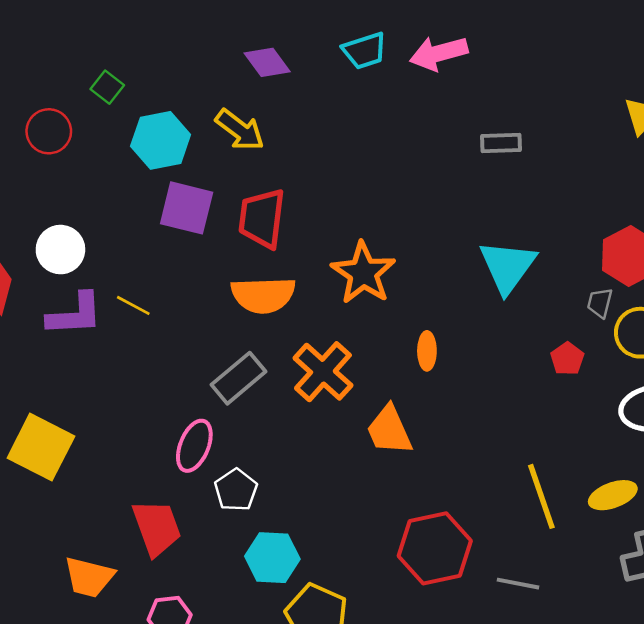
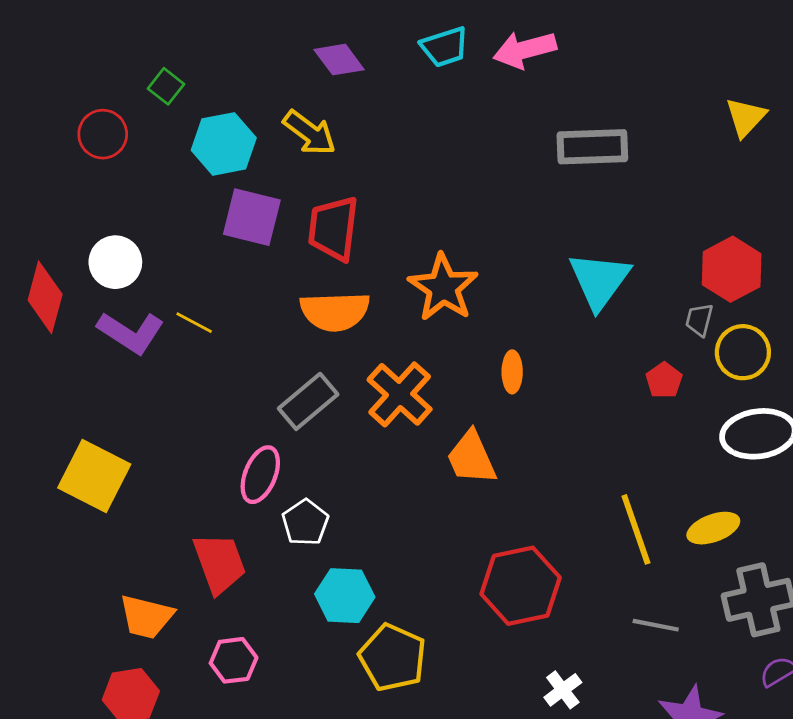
gray rectangle: (501, 143) -> (592, 147), size x1.6
purple L-shape: (75, 315) -> (131, 332), turned 36
gray line: (518, 584) -> (656, 625), moved

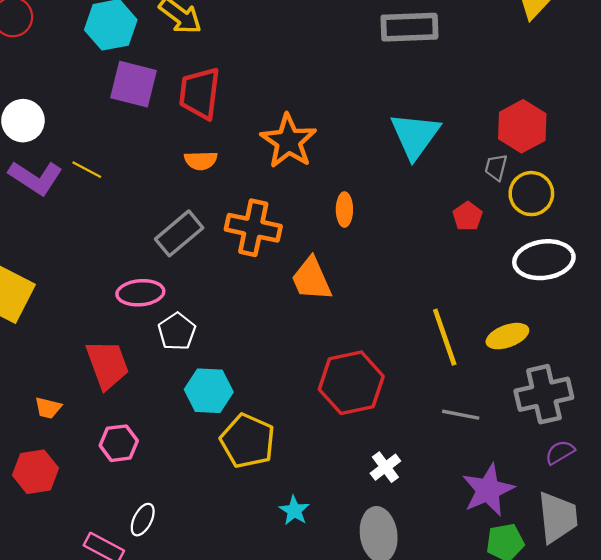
orange semicircle: (335, 311) -> (201, 161), size x0.6
orange cross: (400, 394) -> (253, 228), turned -30
pink ellipse: (260, 475) -> (140, 293), turned 63
orange trapezoid: (146, 617) -> (48, 408), size x0.6

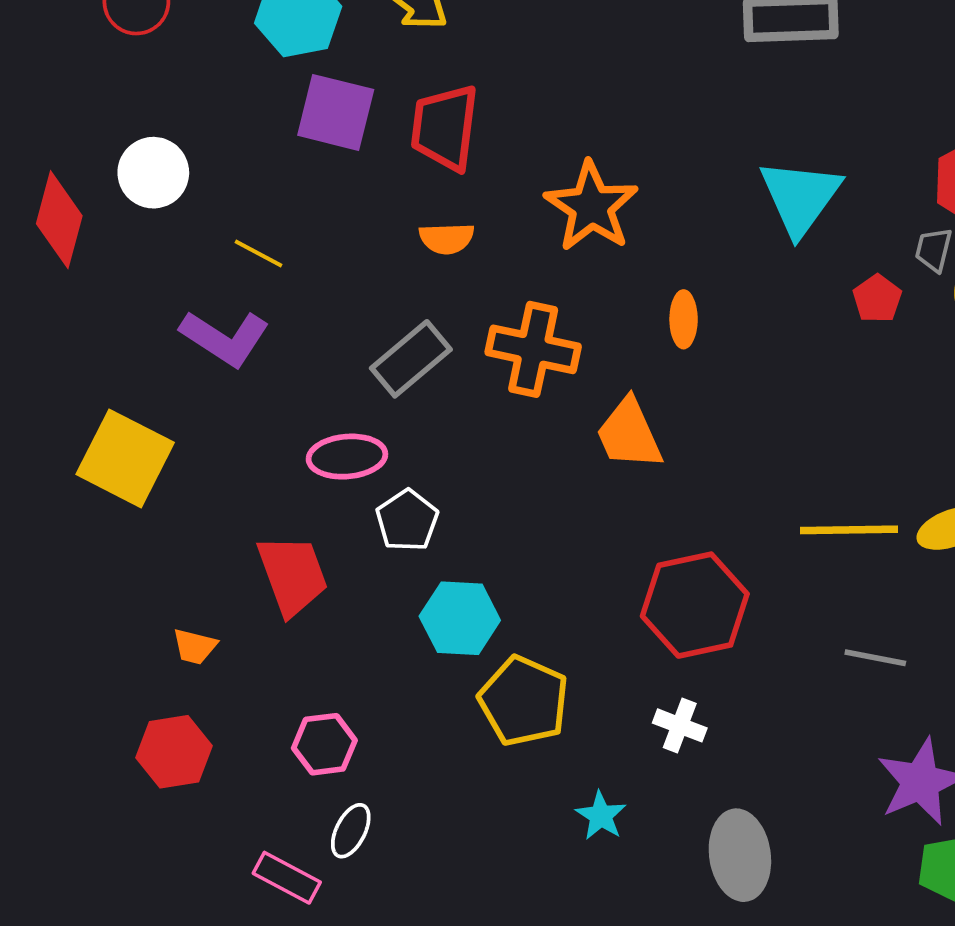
purple L-shape: (36, 178) -> (225, 338), moved
red pentagon: (468, 216) -> (877, 299), moved
yellow line: (445, 337) -> (849, 530), turned -72
pink hexagon: (119, 443) -> (324, 744), moved
white cross: (385, 467) -> (680, 725), moved, turned -32

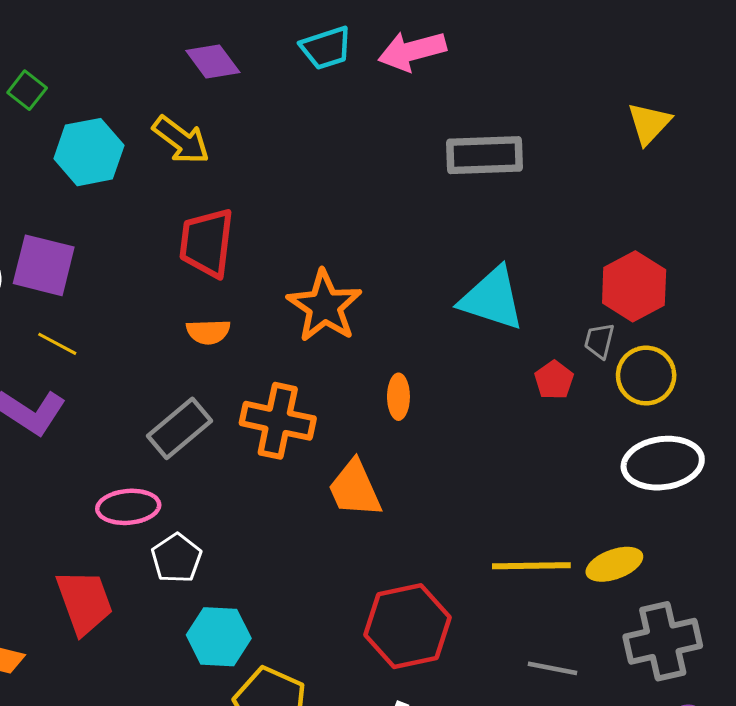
purple square: (336, 112) -> (44, 265), moved
cyan triangle: (800, 197) -> (492, 299), turned -48

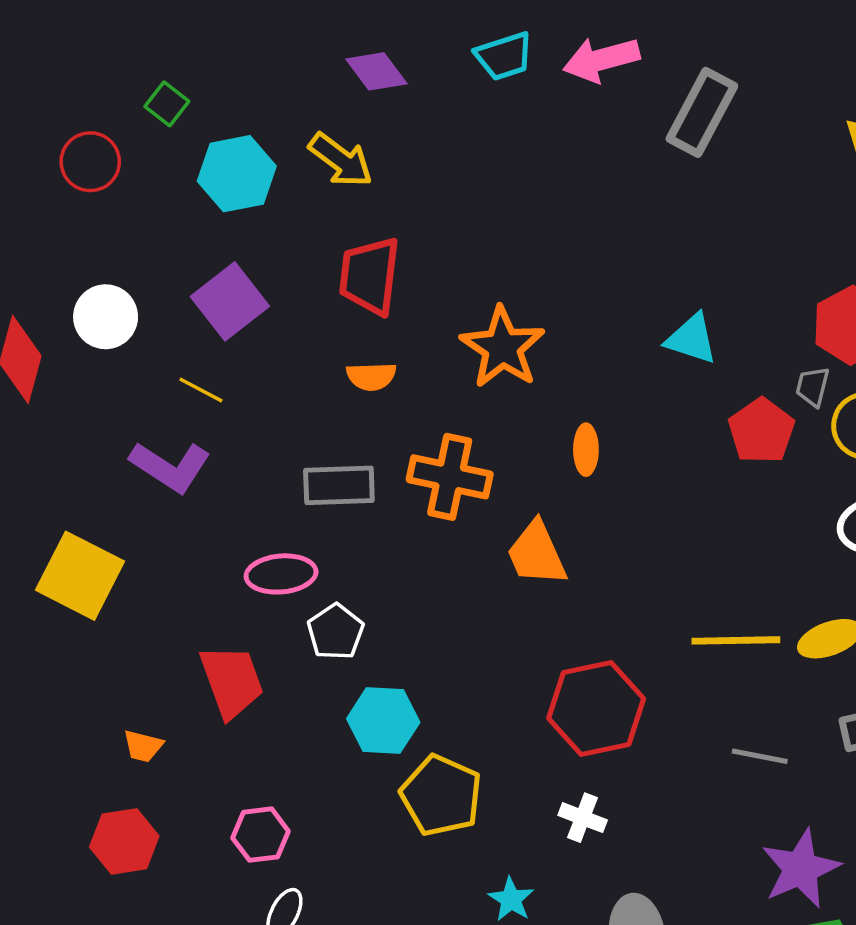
gray rectangle: (485, 155) -> (702, 112), moved, turned -60
purple square: (44, 265) -> (230, 301), moved, turned 38
cyan triangle: (492, 299) -> (692, 339), size x0.7
red pentagon: (554, 380) -> (761, 431), size x1.5
gray rectangle: (180, 428) -> (339, 485), turned 38

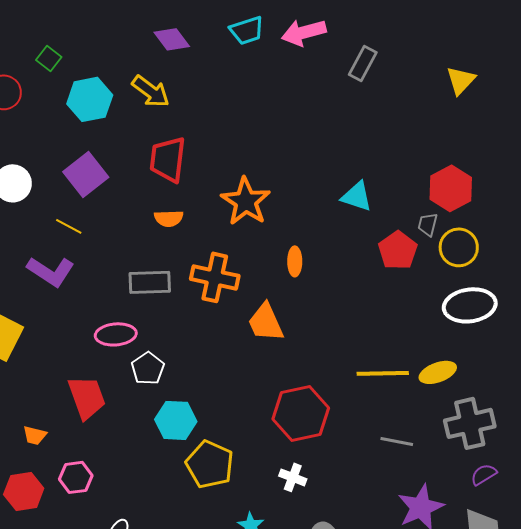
gray rectangle: (702, 112) -> (363, 63), size x0.7
pink hexagon: (261, 835) -> (76, 477), moved

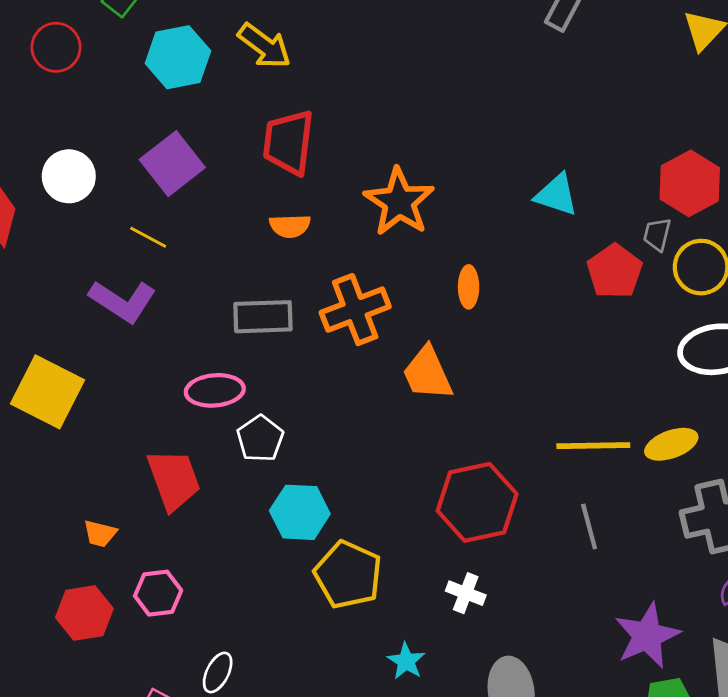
orange cross: (215, 277) -> (355, 310), turned -33
gray line: (397, 441) -> (589, 526), moved, turned 64

